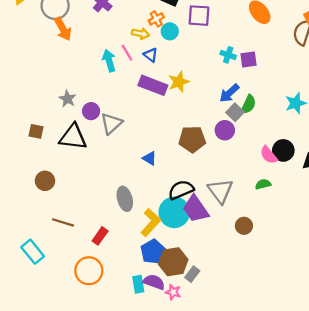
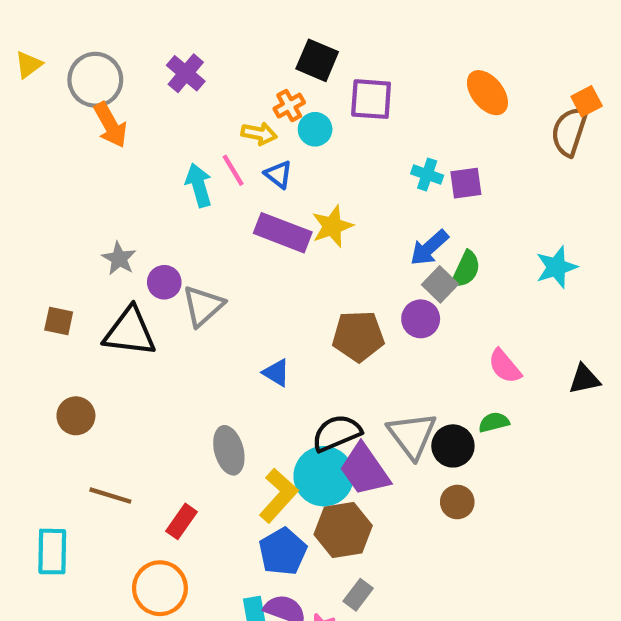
black circle: (283, 150) -> (453, 446), moved
cyan rectangle: (33, 252) -> (52, 552), turned 40
brown hexagon: (173, 262) -> (343, 530), moved

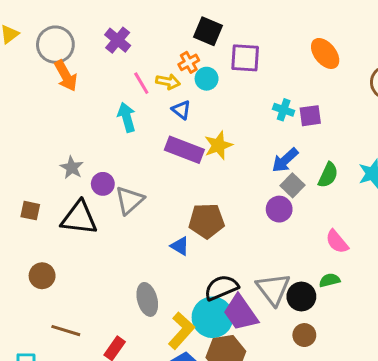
pink line: (233, 170) -> (141, 83), moved
green semicircle: (466, 269) -> (328, 175), moved
brown pentagon: (358, 336) -> (207, 221), moved

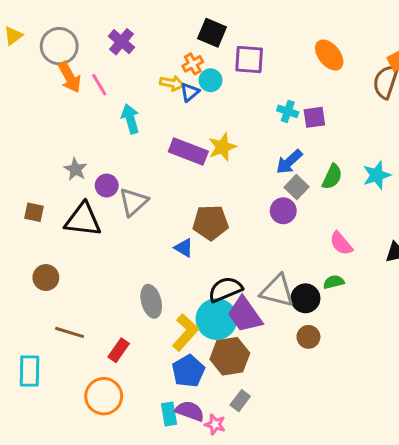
pink line: (141, 83) -> (99, 85), moved
blue triangle: (181, 110) -> (190, 92), moved, turned 42
gray triangle: (273, 289) -> (277, 291), turned -39

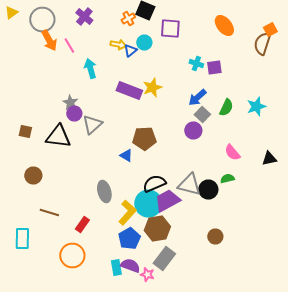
orange cross: (193, 64) -> (128, 18), moved
gray star: (76, 169) -> (70, 102), moved
purple trapezoid: (245, 315) -> (167, 200), turned 96
brown circle: (308, 337) -> (215, 236), moved
gray rectangle: (240, 401) -> (164, 258), size x1.6

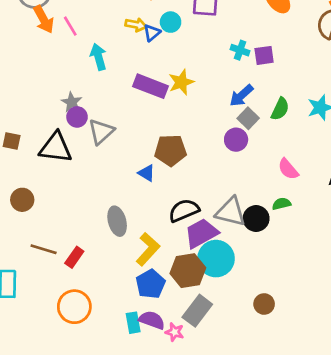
cyan circle: (148, 204) -> (216, 259), moved
red rectangle: (82, 224) -> (74, 257), moved
brown circle: (215, 236) -> (264, 304), moved

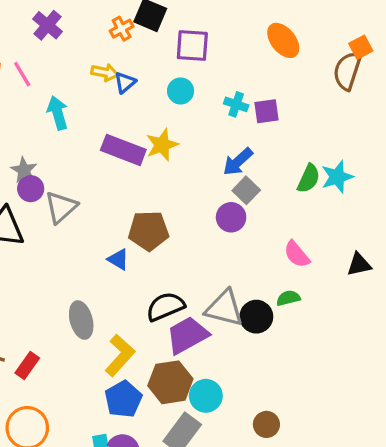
cyan circle: (171, 22) -> (181, 91), moved
green semicircle: (280, 109) -> (309, 179), moved
cyan circle: (216, 259) -> (206, 396), moved, size x0.7

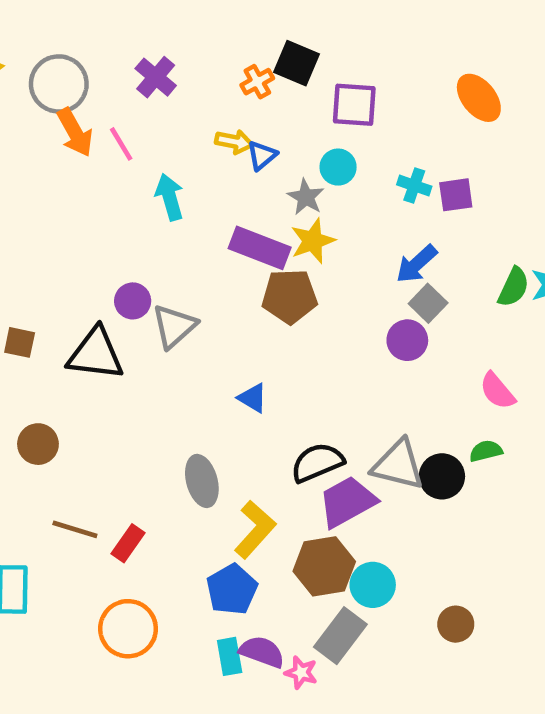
gray star: (24, 170) -> (306, 197), moved
brown pentagon: (149, 231) -> (290, 296), moved
blue pentagon: (123, 399) -> (232, 589), moved

